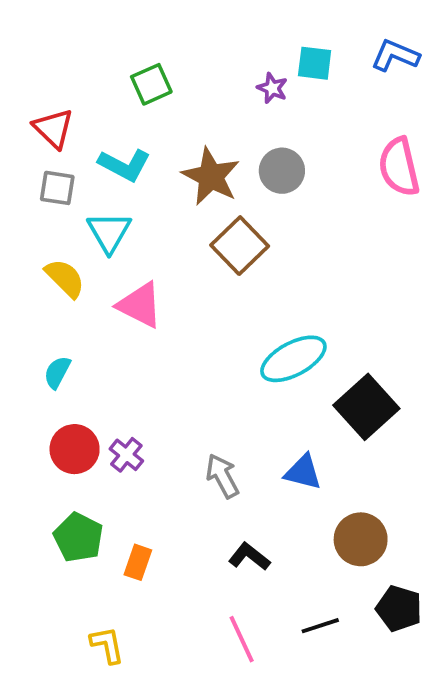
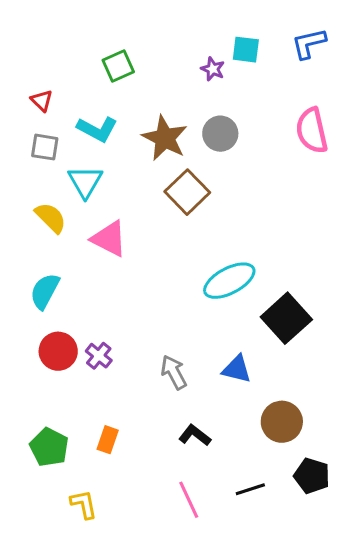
blue L-shape: (395, 55) -> (309, 44), turned -36
red triangle: (53, 128) -> (42, 101), size x0.7
cyan semicircle: (57, 372) -> (45, 291), size x1.4
green pentagon: (78, 537) -> (49, 447), moved

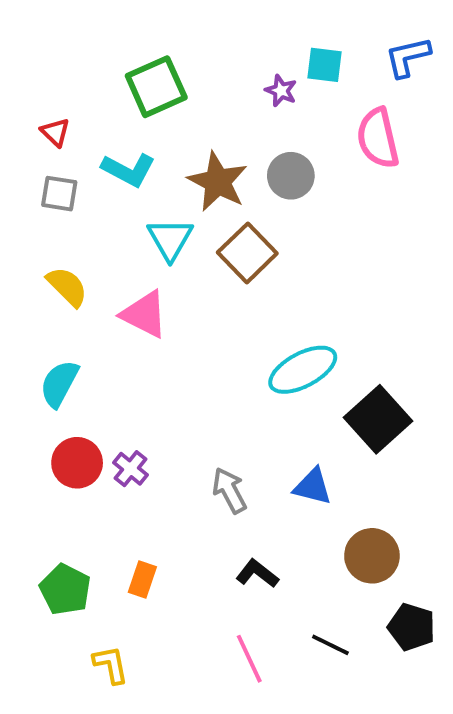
green square: (118, 66) -> (156, 87), size x1.4
pink semicircle: (312, 131) -> (378, 138), moved
cyan triangle: (85, 182) -> (170, 239), moved
black line: (250, 489) -> (330, 645), turned 44

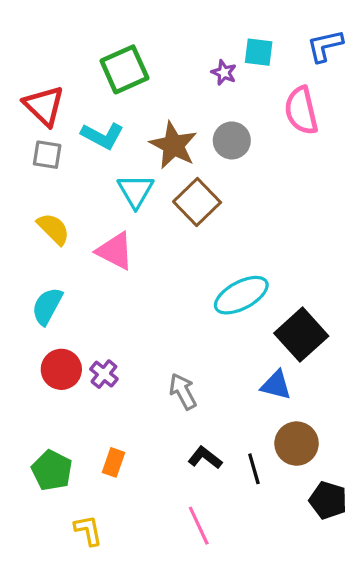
red triangle: (55, 132) -> (44, 106), size x1.8
blue triangle: (313, 487) -> (276, 385), moved
black line: (330, 645) -> (254, 469), moved, turned 48

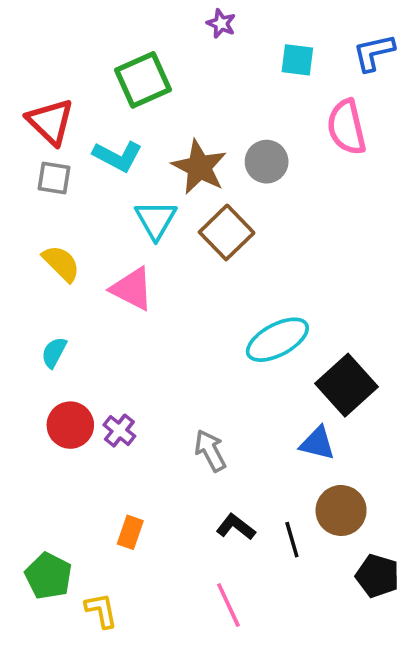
purple star: (224, 73) -> (221, 24), moved
cyan semicircle: (47, 306) -> (54, 352), size x0.7
green pentagon: (52, 470) -> (49, 576), moved

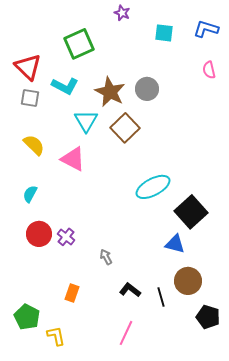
blue L-shape: (374, 53) -> (206, 29), turned 30
pink semicircle: (347, 127) -> (209, 70), moved, size x0.6
gray arrow: (210, 451) -> (106, 257), moved, size x0.7
pink line: (228, 605) -> (126, 333), turned 50

